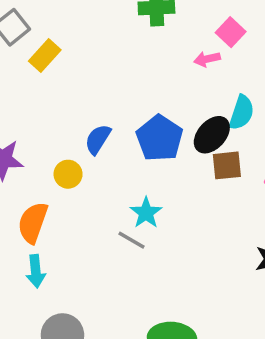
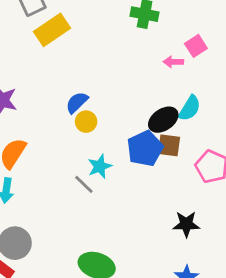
yellow rectangle: (45, 55) -> (52, 30), size x1.4
blue pentagon: (160, 138) -> (145, 149), moved
yellow circle: (68, 174) -> (86, 122), moved

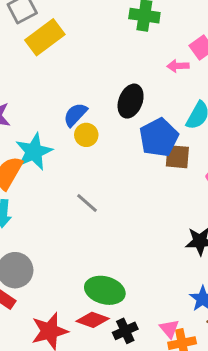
black ellipse: (163, 120) -> (131, 101), moved, turned -32
blue pentagon: (145, 149) -> (159, 137), moved
cyan star: (100, 166) -> (34, 152), moved, size x1.4

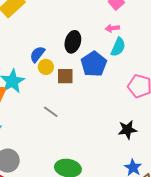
pink arrow: (178, 66) -> (112, 28), moved
brown square: (177, 157) -> (65, 76), moved

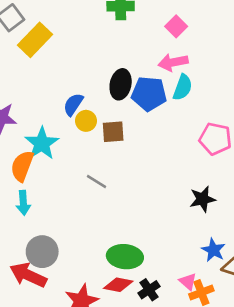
pink arrow: (112, 28) -> (173, 62), size x1.5
blue pentagon: (94, 64) -> (149, 94), moved, turned -30

